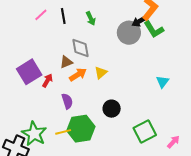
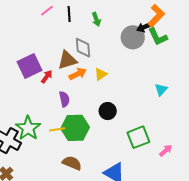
brown triangle: (66, 62) -> (67, 60), size x1.5

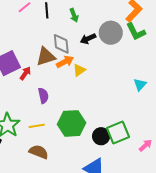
black arrow: (144, 27) -> (88, 39), moved
orange arrow: (78, 74) -> (65, 62), moved
black circle: (108, 111) -> (101, 136), moved
green hexagon: (75, 128) -> (72, 123), moved
brown semicircle: (72, 163) -> (39, 152), moved

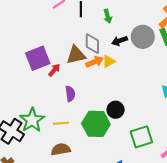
yellow triangle: (79, 70) -> (109, 61), moved
black circle: (101, 136) -> (116, 110), moved
brown semicircle: (39, 152) -> (61, 149), turned -36

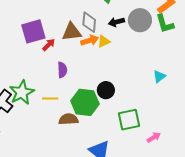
brown semicircle: (61, 149) -> (68, 119), moved

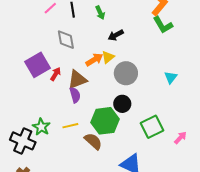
gray circle: (140, 20) -> (126, 73), moved
gray diamond: (89, 22) -> (66, 40), moved
brown triangle: (72, 32) -> (77, 80), moved
green star: (22, 92) -> (41, 127), size x0.7
brown semicircle: (68, 119) -> (93, 141), turned 60

